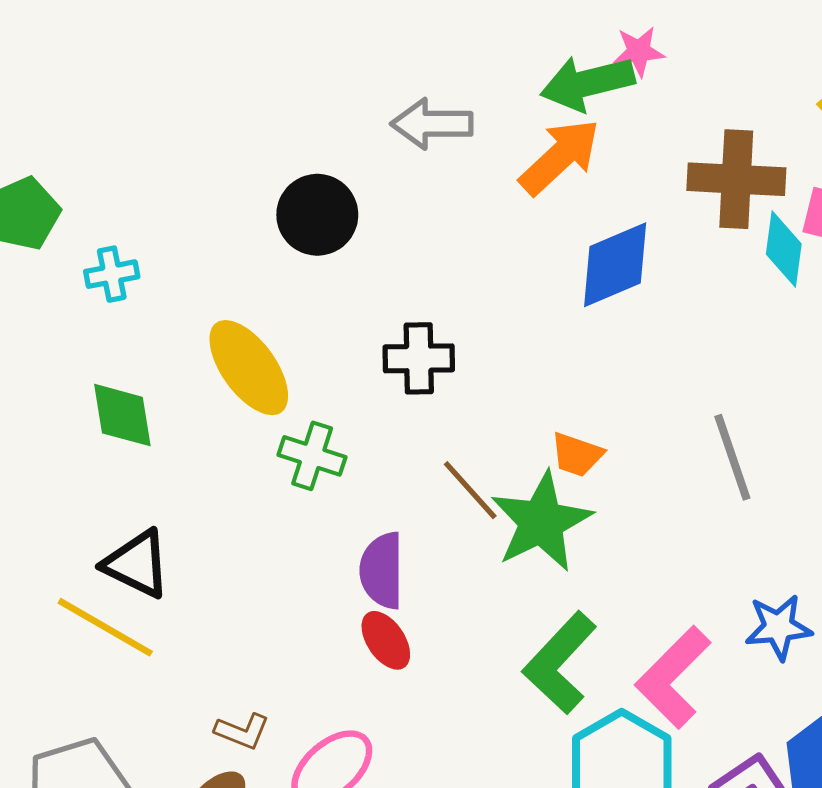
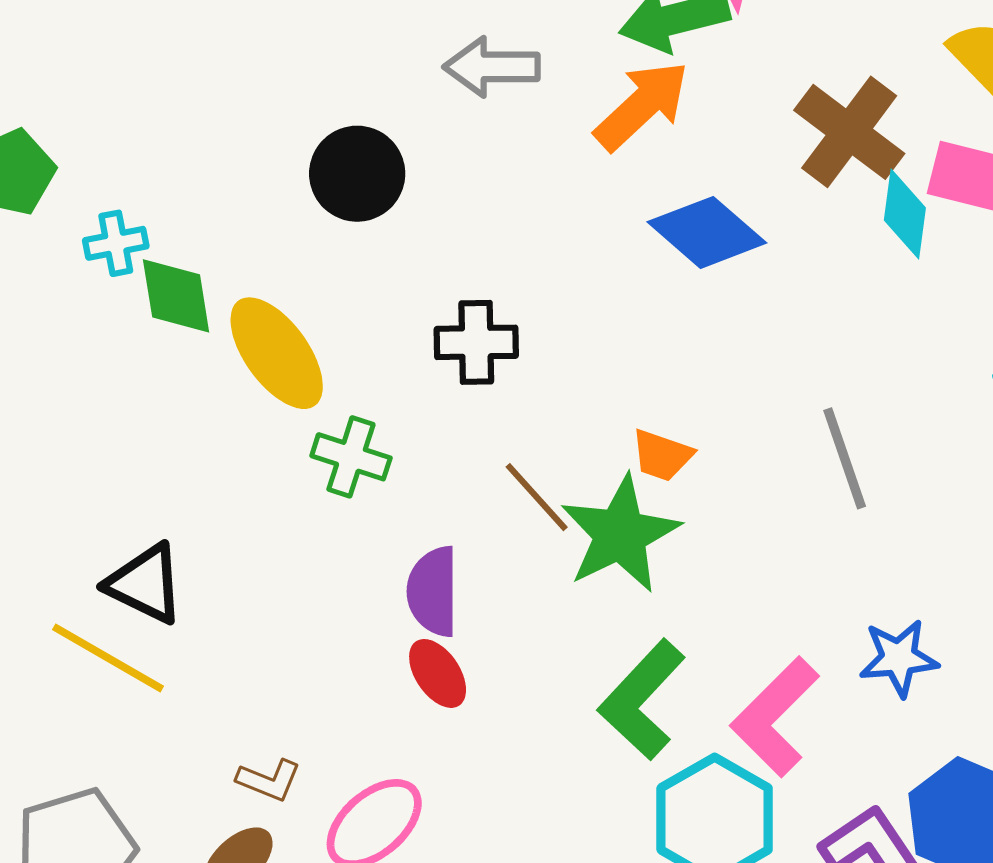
brown cross: (736, 179) -> (849, 132), turned 34
blue diamond: (615, 265) -> (707, 232), turned 64
green diamond: (122, 415) -> (176, 296), moved

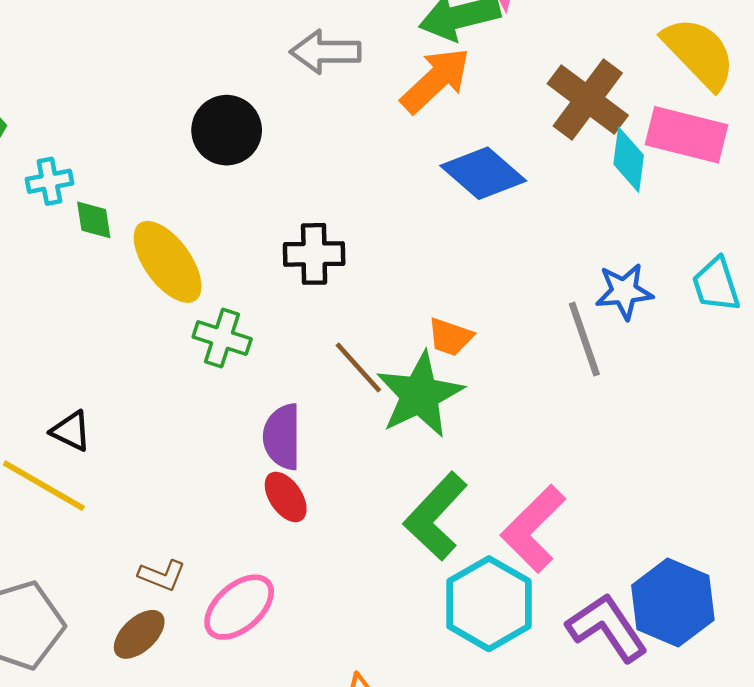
green diamond: (176, 296) -> (94, 220), size x0.7
black triangle: (145, 584) -> (71, 431), size x0.7
blue star: (899, 658) -> (624, 291), moved

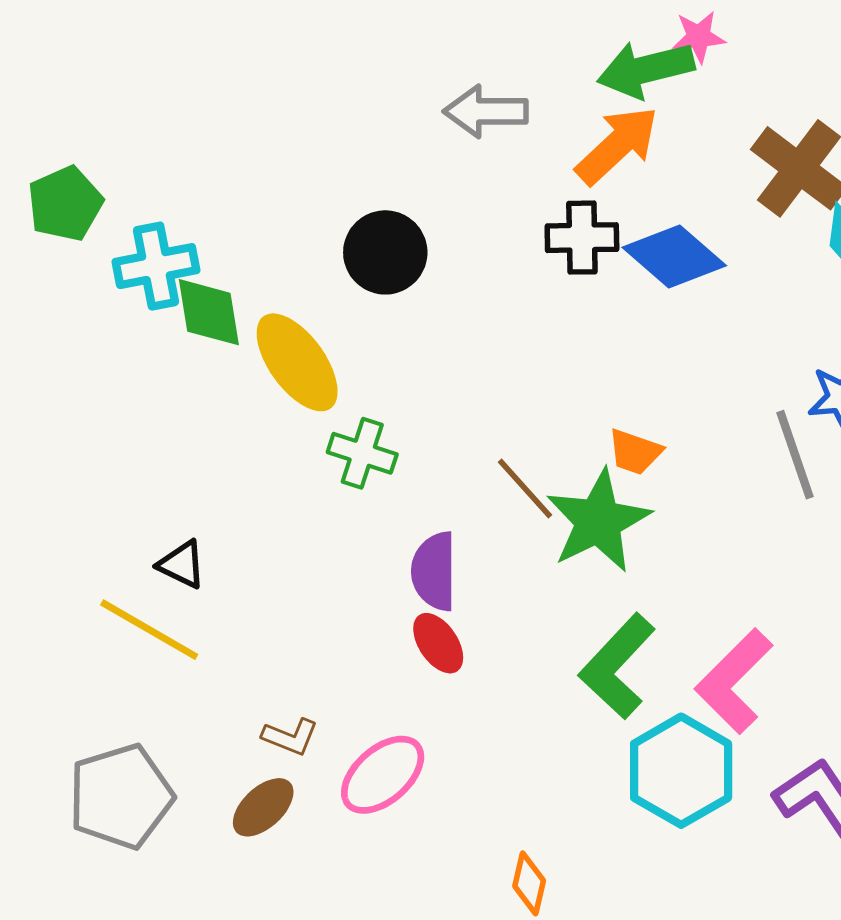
black circle: (227, 130) -> (385, 252), moved
cyan cross: (49, 181) -> (156, 266), size x1.5
green diamond: (94, 220) -> (209, 312), size x1.5
black cross: (314, 254) -> (582, 238), moved

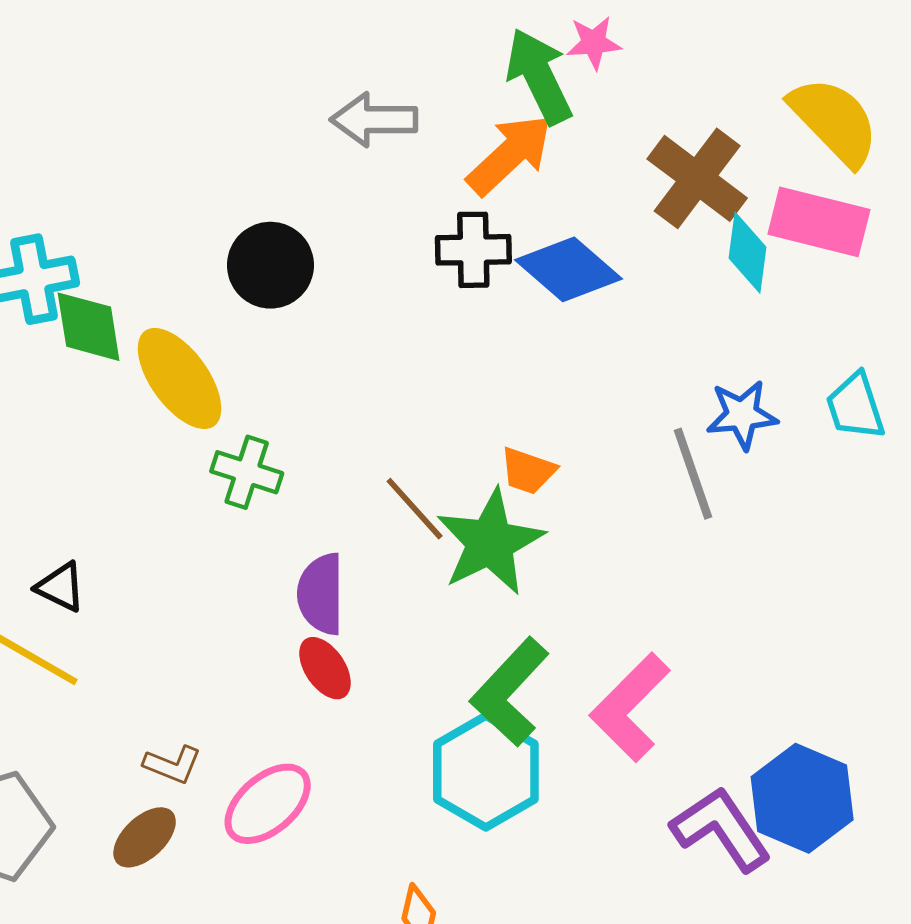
green arrow: (646, 69) -> (539, 76), turned 78
cyan hexagon: (681, 771) -> (486, 772), moved

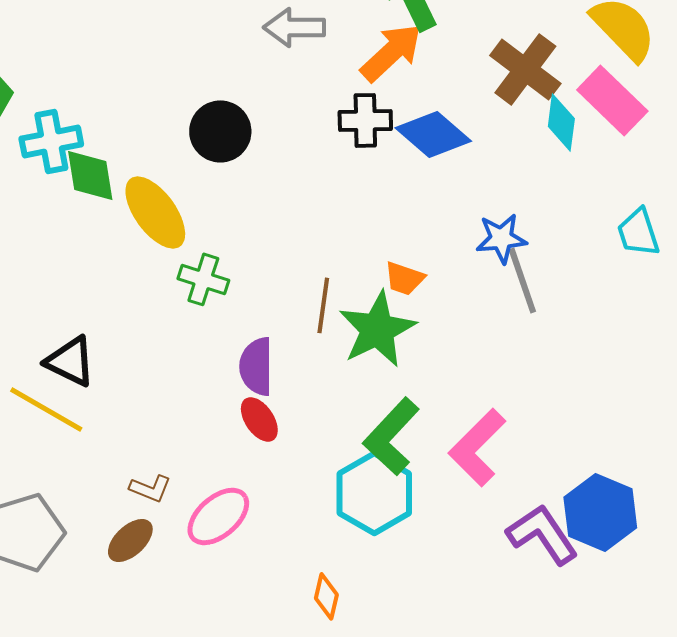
pink rectangle: (819, 222) -> (612, 100), turned 30
blue star: (742, 415) -> (501, 238), moved
brown line: (415, 509) -> (323, 305), turned 50
black triangle: (61, 587) -> (70, 361), size x1.4

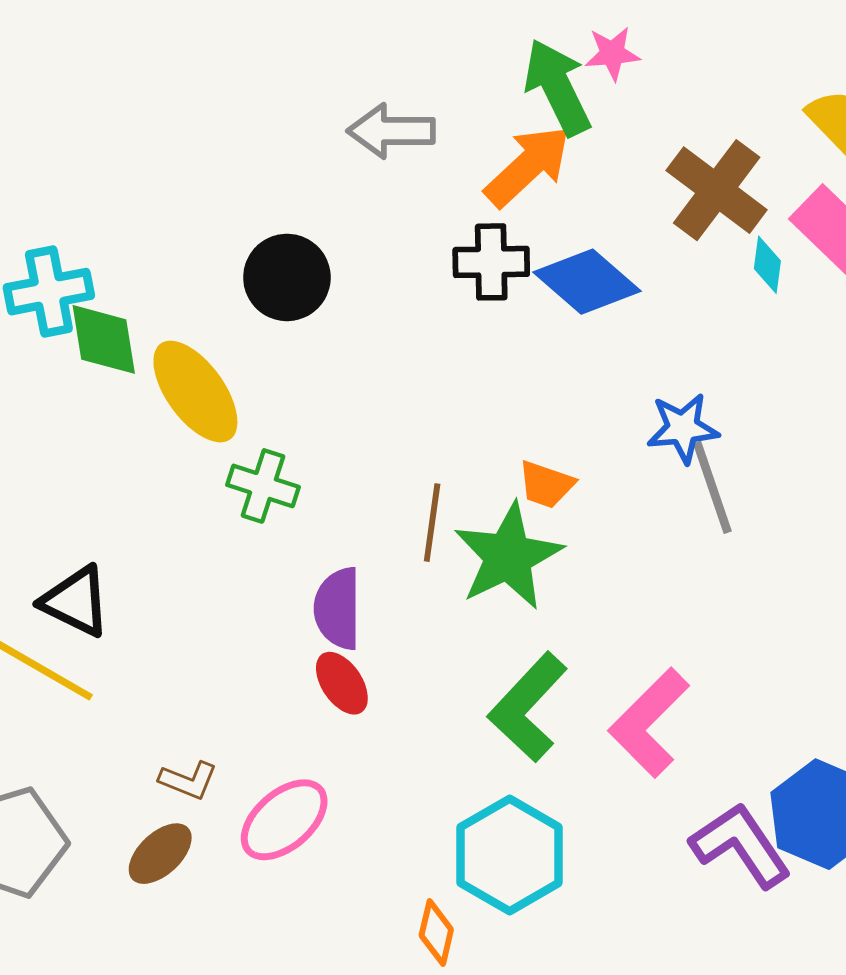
cyan diamond: (561, 122) -> (767, 265), size x0.7
cyan hexagon: (374, 493) -> (510, 855), moved

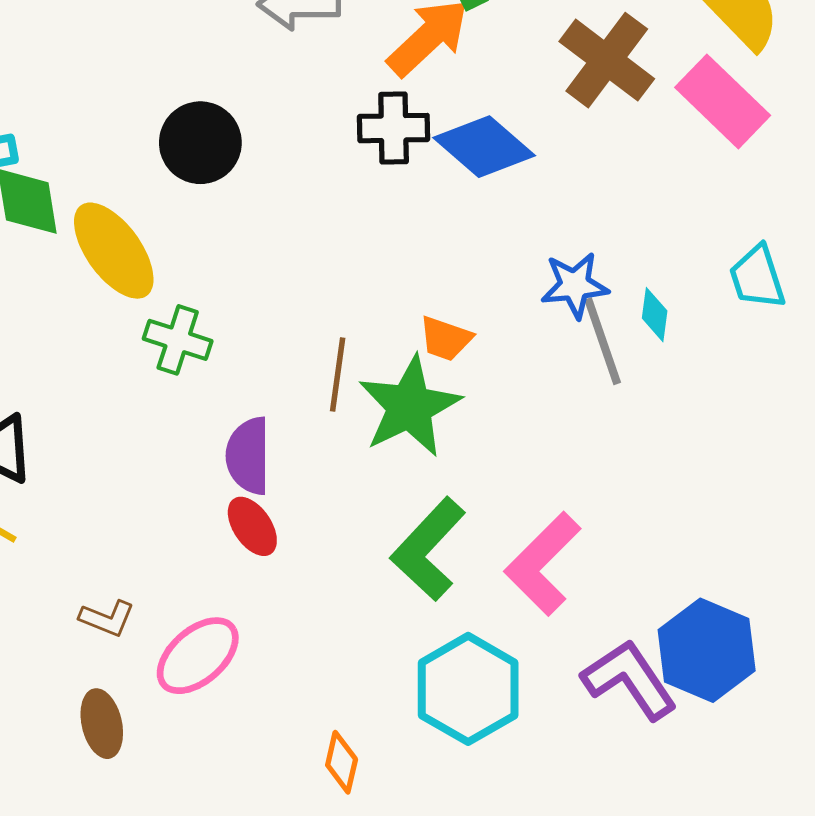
cyan diamond: (767, 265) -> (655, 315), moved
brown ellipse: (160, 854) -> (102, 724), moved, turned -60
cyan hexagon: (510, 855) -> (468, 689), moved

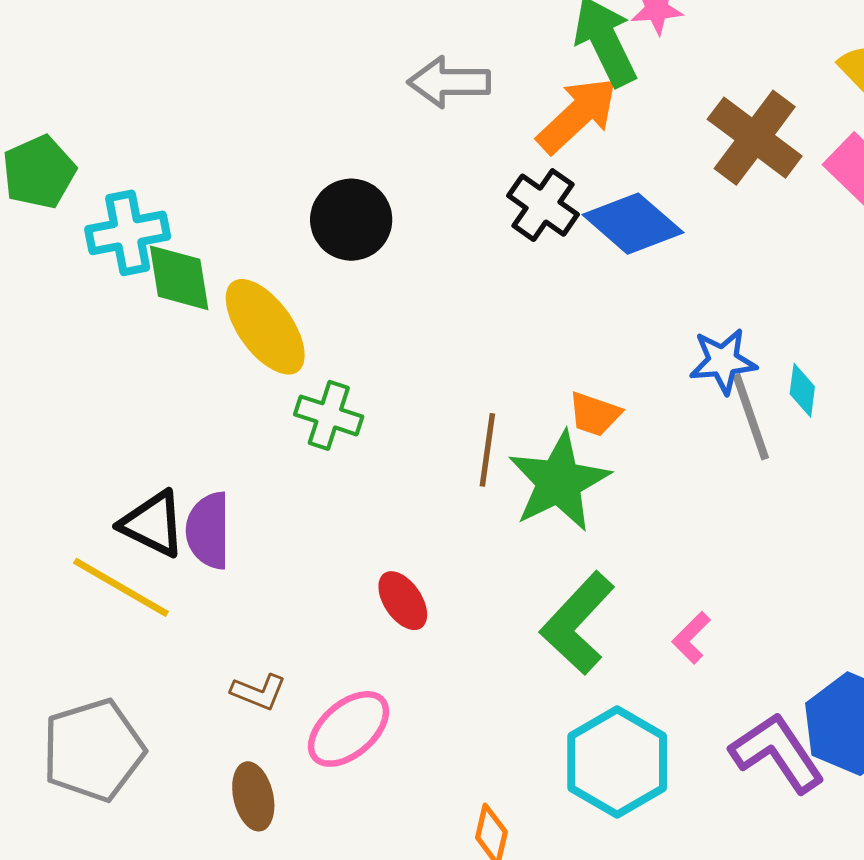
black cross: (394, 128) -> (543, 205), turned 36
purple semicircle: (248, 456) -> (208, 531), moved
pink L-shape: (543, 564) -> (691, 638), size x0.5

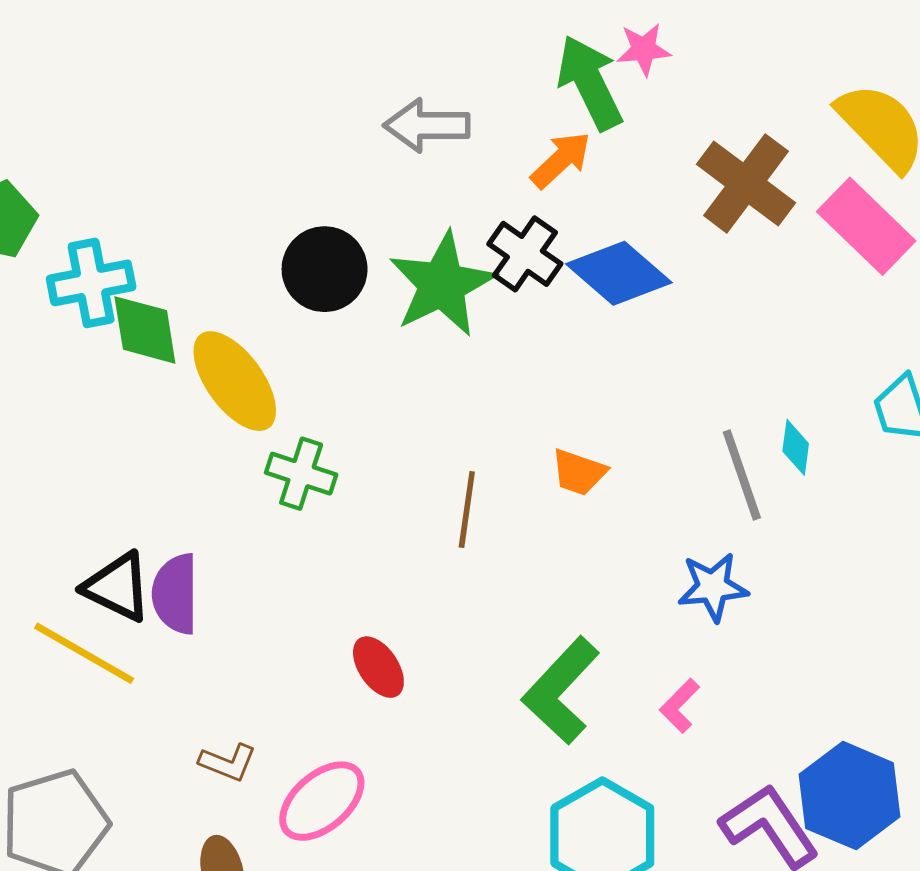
orange arrow: (577, 115) -> (561, 160), size x0.7
blue star: (723, 361) -> (713, 587), moved
green star: (559, 482) -> (442, 284), moved

